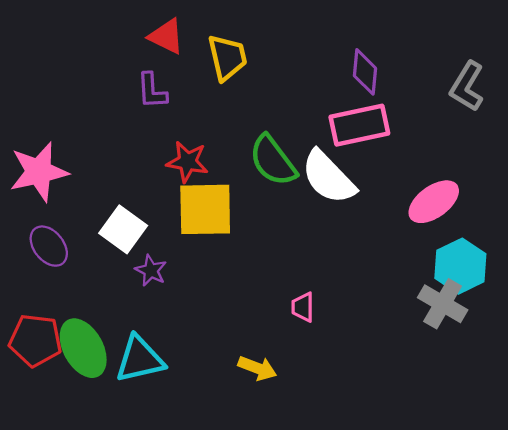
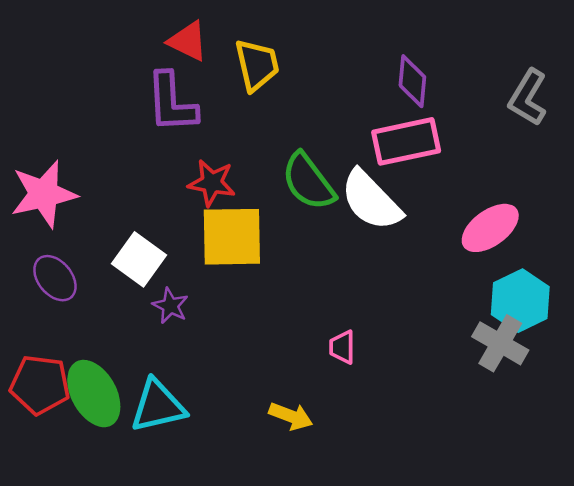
purple L-shape: (152, 91) -> (172, 103), size x1.5

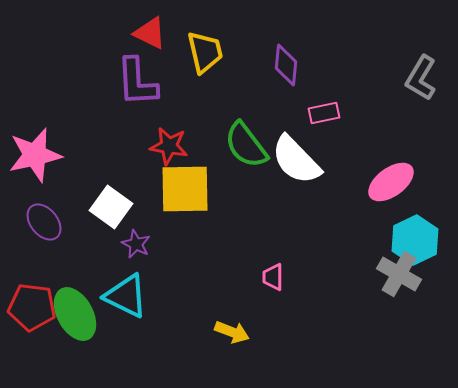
purple diamond: (412, 81) -> (286, 65), moved
pink rectangle: (406, 141) -> (324, 113), size x0.6
cyan triangle: (158, 406) -> (126, 296), moved, turned 39

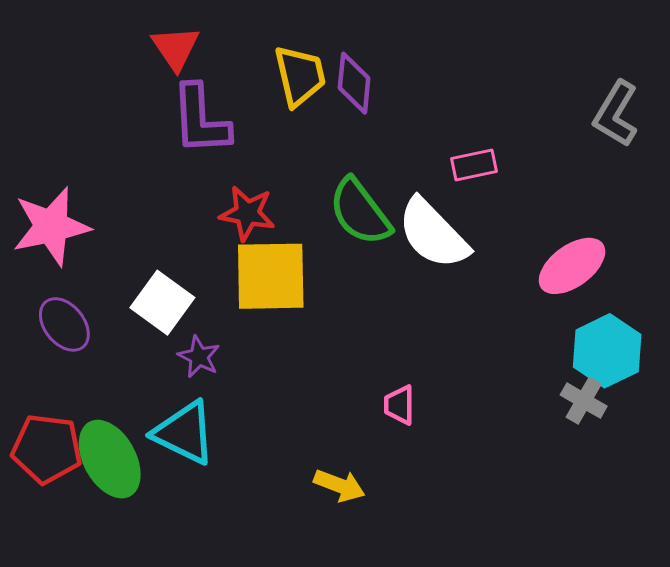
red triangle: (150, 33) -> (176, 48), moved, turned 30
purple diamond: (286, 65) -> (354, 83), moved
gray cross: (399, 274) -> (584, 401), size x0.7

